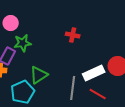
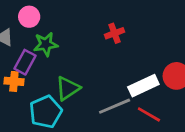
red cross: (73, 35) -> (115, 33), turned -32
gray line: (73, 88) -> (115, 106), turned 60

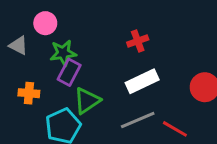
purple rectangle: (25, 62) -> (69, 72), moved
white rectangle: (143, 86) -> (142, 81), moved

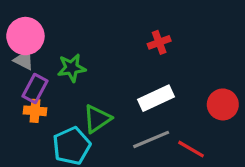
pink circle: (45, 23) -> (25, 36), moved, size x1.5
red cross: (138, 41) -> (159, 42), moved
purple rectangle: (69, 72) -> (35, 89), moved

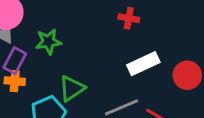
red cross: (159, 42) -> (129, 18), turned 30
white rectangle: (156, 98) -> (143, 64), moved

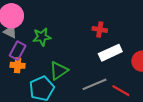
red cross: (129, 18) -> (100, 30), moved

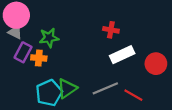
orange cross: (18, 65) -> (39, 58), moved
green triangle: (59, 71) -> (67, 88), moved

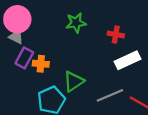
green star: (49, 38) -> (76, 23), moved
green triangle: (67, 88) -> (74, 81), moved

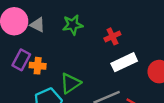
red cross: (116, 34) -> (112, 36), turned -35
gray triangle: (16, 37) -> (38, 25), moved

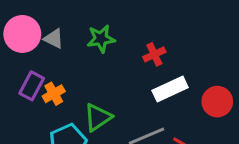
orange cross: (38, 66) -> (54, 94), turned -35

